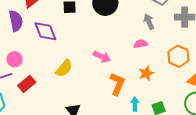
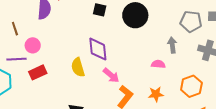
purple diamond: (45, 31) -> (98, 49), moved
pink arrow: (102, 57) -> (111, 75), moved
yellow semicircle: (64, 68) -> (78, 67), turned 108

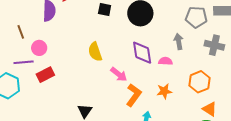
purple diamond: (98, 49) -> (142, 53), moved
yellow semicircle: (78, 67) -> (95, 52), moved

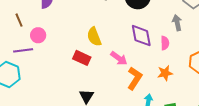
pink semicircle: (165, 61) -> (165, 43), turned 88
red rectangle: (45, 75) -> (82, 58), moved, turned 54

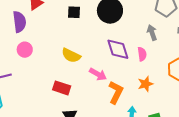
pink circle: (38, 35) -> (25, 50), moved
yellow semicircle: (94, 37) -> (71, 55), turned -36
red rectangle: (82, 58) -> (62, 88), moved

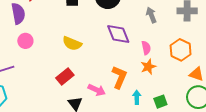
pink semicircle: (142, 54) -> (146, 48), moved
pink arrow: (98, 74) -> (97, 90), moved
red rectangle: (62, 88) -> (65, 77), turned -54

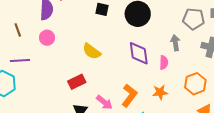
pink semicircle: (146, 48) -> (164, 63), moved

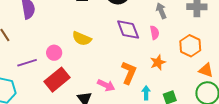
pink circle: (47, 38) -> (54, 53), moved
purple line: (20, 60) -> (27, 63), moved
red rectangle: (77, 82) -> (57, 80), moved, size x1.4

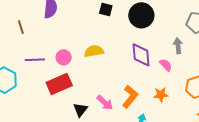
pink semicircle: (155, 33) -> (166, 65), turned -48
yellow semicircle: (82, 39) -> (94, 51), turned 132

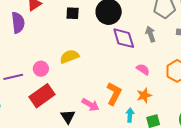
purple diamond: (141, 55) -> (124, 38), moved
pink semicircle: (166, 65) -> (143, 69), moved
orange star: (161, 95) -> (144, 95), moved

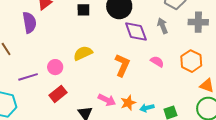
orange L-shape: (114, 94) -> (122, 65), moved
orange star: (144, 95) -> (128, 103), moved
red rectangle: (42, 96) -> (58, 94), size x0.7
cyan arrow: (130, 115) -> (147, 108), turned -104

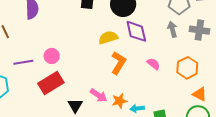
gray arrow: (162, 26) -> (172, 29), moved
yellow semicircle: (83, 53) -> (108, 38), moved
red rectangle: (58, 94) -> (51, 83), size x1.4

